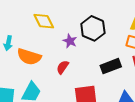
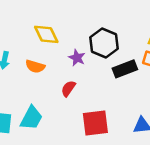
orange semicircle: (29, 57) -> (35, 66), moved, size x0.7
black rectangle: (111, 66) -> (125, 69), moved

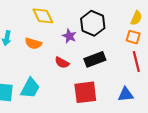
black rectangle: (125, 69) -> (95, 59), moved
red semicircle: (68, 88) -> (62, 63), turned -96

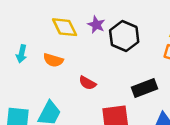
purple star: (69, 36) -> (96, 25), moved
black rectangle: (95, 59) -> (145, 88), moved

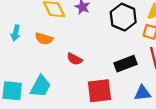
black hexagon: (124, 36) -> (123, 17), moved

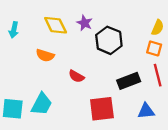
black hexagon: (123, 17) -> (109, 40), moved
cyan arrow: (16, 33) -> (14, 30), moved

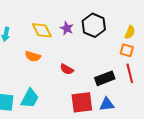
black hexagon: (109, 40) -> (94, 25), moved
red semicircle: (76, 76) -> (67, 69), moved
blue triangle: (146, 111) -> (107, 104), moved

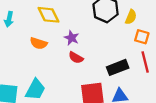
purple star: (67, 28) -> (72, 38), moved
yellow semicircle: (130, 32) -> (131, 17), moved

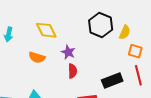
red semicircle: (76, 58) -> (72, 71), turned -120

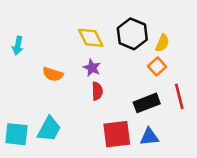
yellow diamond: (46, 30) -> (91, 38), moved
orange square: (135, 51) -> (157, 66), moved, turned 32

